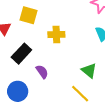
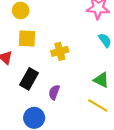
purple semicircle: (42, 72) -> (54, 92), turned -112

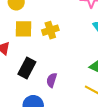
yellow cross: (60, 51) -> (50, 30), moved

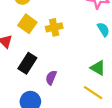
yellow square: (23, 29) -> (27, 24), turned 30

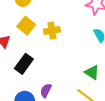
purple semicircle: (51, 78) -> (46, 91), moved

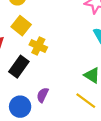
yellow cross: (52, 31) -> (38, 46), moved, turned 35

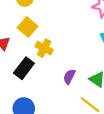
purple semicircle: (43, 95) -> (69, 77), moved

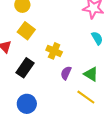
yellow cross: (44, 48) -> (54, 51), moved

